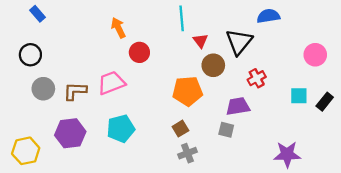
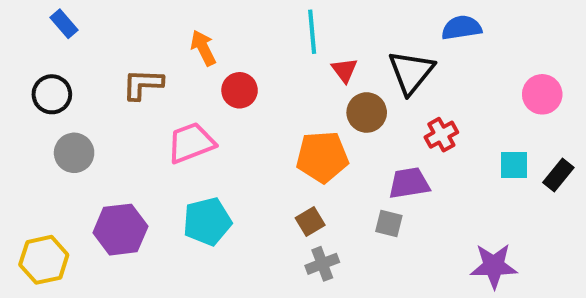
brown L-shape: (75, 91) -> (143, 84), moved

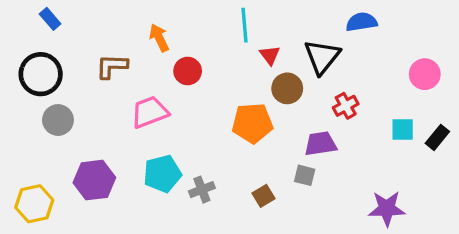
black circle: (52, 94) -> (41, 74), size x1.4
brown square: (310, 221) -> (263, 196), moved
gray cross: (322, 264) -> (202, 190), moved

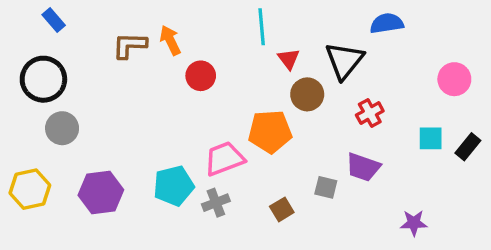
brown L-shape: (112, 66) -> (130, 45), moved
pink trapezoid: (150, 112) -> (224, 159), moved
purple trapezoid: (320, 144) -> (363, 167), moved, turned -152
yellow hexagon: (34, 204) -> (30, 189), moved
purple star: (387, 209) -> (414, 223), size x0.7

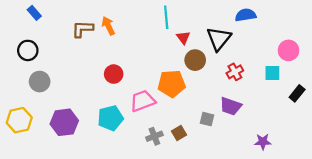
red circle: (201, 76) -> (114, 74), moved
black circle: (43, 79) -> (28, 50), size x0.7
cyan square: (431, 138) -> (272, 73), moved
gray cross: (216, 203) -> (154, 136), moved

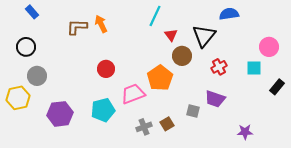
cyan line: (166, 17) -> (155, 16), turned 30
orange pentagon: (172, 84) -> (160, 78), turned -30
yellow hexagon: (19, 120) -> (18, 98), moved

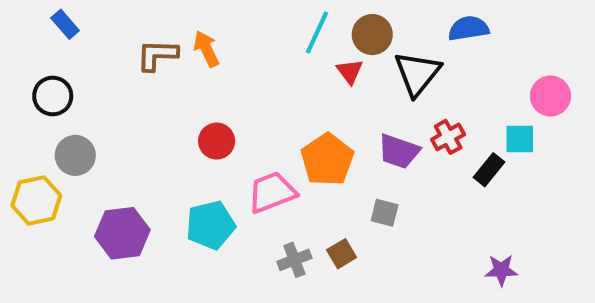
brown circle: (182, 56) -> (372, 35), moved
black rectangle: (277, 87) -> (489, 170), moved
purple trapezoid: (215, 99) -> (399, 151), moved
gray square: (193, 111) -> (385, 213), moved

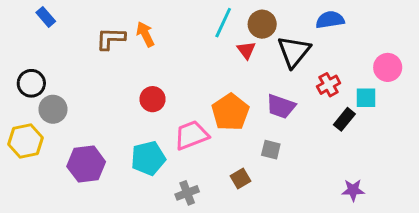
black circle: (53, 96) -> (31, 83), moved
red cross: (448, 137) -> (329, 85), moved
gray cross: (294, 260) -> (187, 193), moved

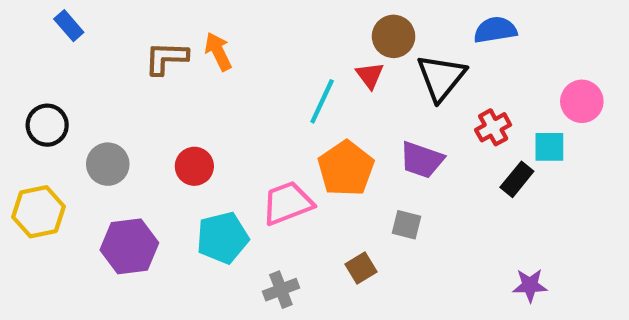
cyan line: (223, 23) -> (322, 101), moved
red circle: (153, 99) -> (194, 166), moved
gray circle: (53, 109) -> (108, 164), moved

